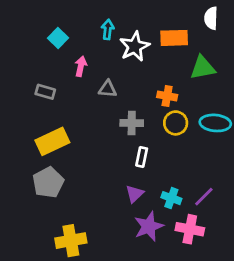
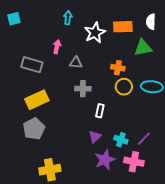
white semicircle: (211, 18) -> (151, 22), moved
cyan arrow: (108, 29) -> (68, 18), moved
cyan square: (58, 38) -> (14, 19), moved, turned 32
gray rectangle: (45, 92) -> (32, 65), size x1.5
gray cross: (132, 123) -> (83, 89), moved

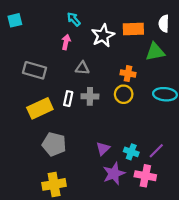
cyan arrow: (68, 18) -> (74, 19), turned -48
pink arrow: (57, 47) -> (66, 42), moved
yellow circle: (124, 87) -> (124, 94), moved
white rectangle: (100, 111) -> (68, 99), moved
gray pentagon: (34, 129) -> (54, 144), moved, turned -30

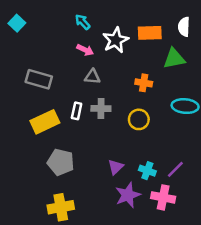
cyan square: (15, 20) -> (17, 23), turned -32
pink arrow: (66, 42) -> (85, 50), moved, turned 104
yellow circle: (124, 94) -> (139, 119), moved

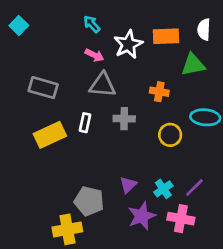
gray triangle: (92, 77) -> (103, 85), size x1.5
gray cross: (101, 108) -> (124, 119), moved
yellow circle: (139, 119) -> (170, 135), moved
gray pentagon: (61, 162) -> (89, 201), moved
cyan cross: (147, 171) -> (163, 189), turned 35

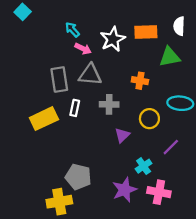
cyan arrow: (92, 24) -> (72, 30), moved
cyan square: (19, 25) -> (23, 12), moved
gray rectangle: (43, 88) -> (59, 79), moved, turned 65
purple triangle: (128, 185) -> (122, 135), moved
purple line: (194, 188) -> (171, 147), moved

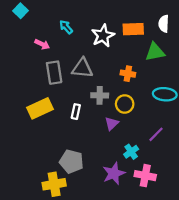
pink arrow: (83, 49) -> (42, 44), moved
white rectangle: (75, 108) -> (76, 112), moved
yellow circle: (149, 119) -> (125, 104), moved

